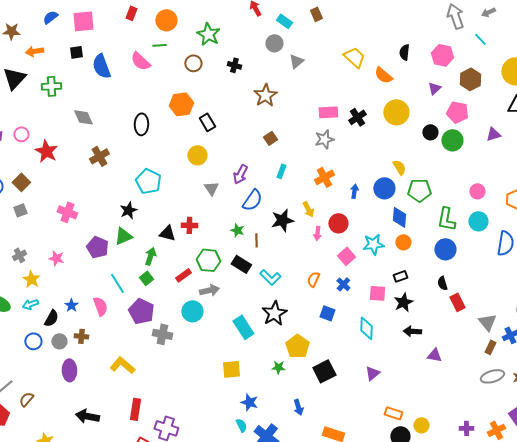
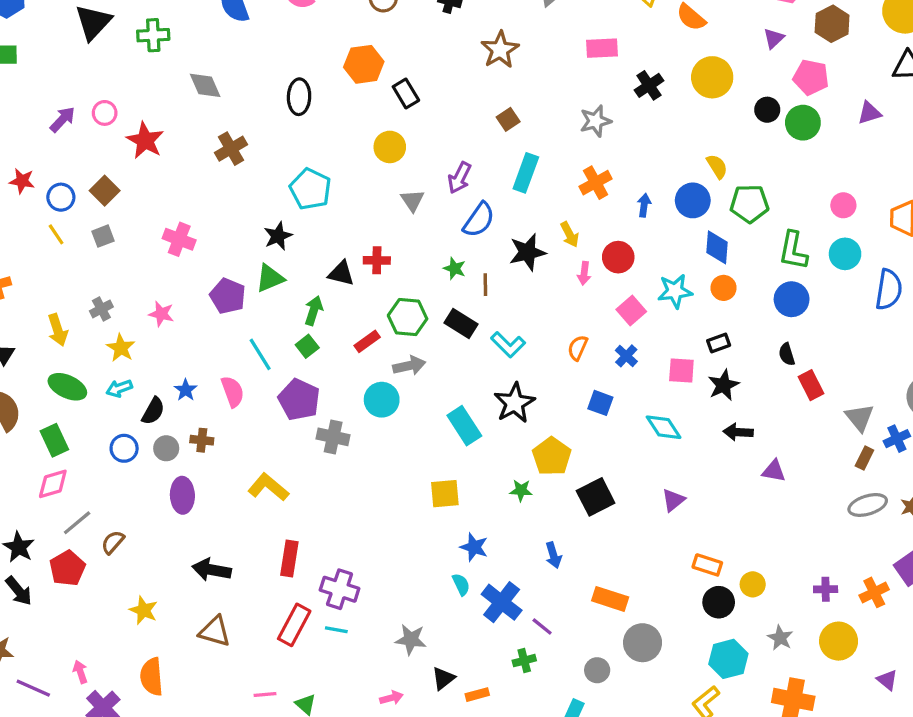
pink rectangle: (328, 112) -> (602, 48), moved
cyan rectangle: (281, 171) -> (526, 173), size x1.6
cyan diamond: (366, 328) -> (664, 427), turned -35

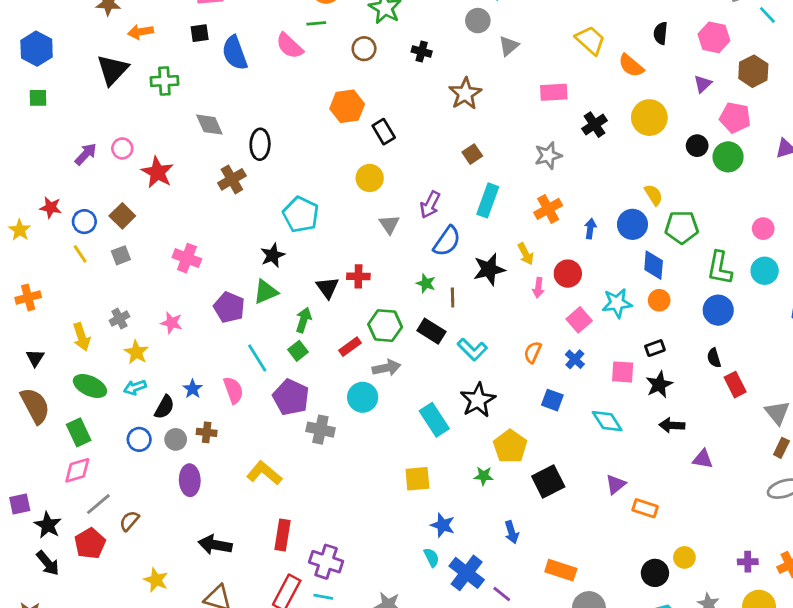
black ellipse: (299, 97) -> (260, 144), moved
black triangle: (341, 273) -> (327, 288), turned 40
orange rectangle: (707, 565) -> (645, 508), moved

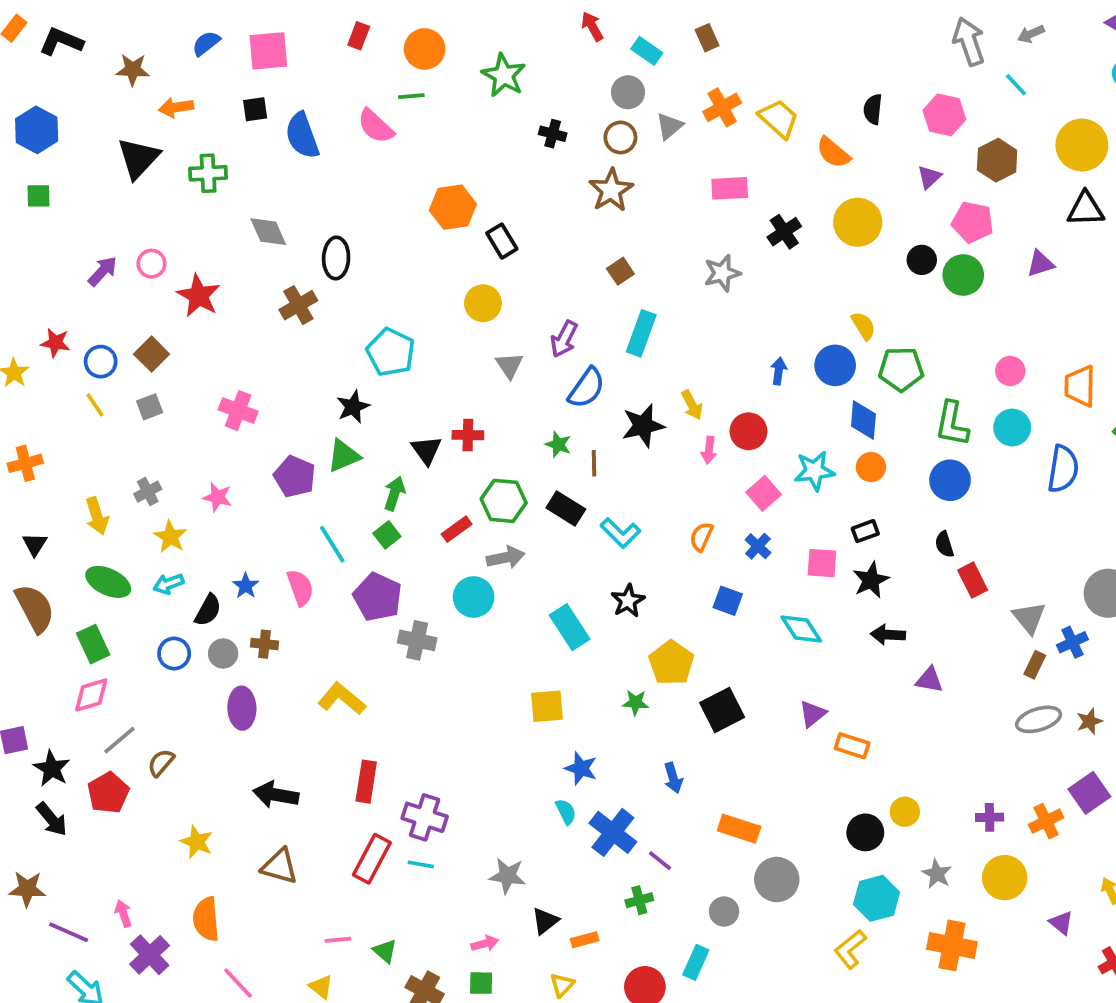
brown circle: (364, 49) -> (620, 137), moved
orange cross: (548, 209) -> (722, 107), moved
black star: (478, 400) -> (628, 601), size x0.7

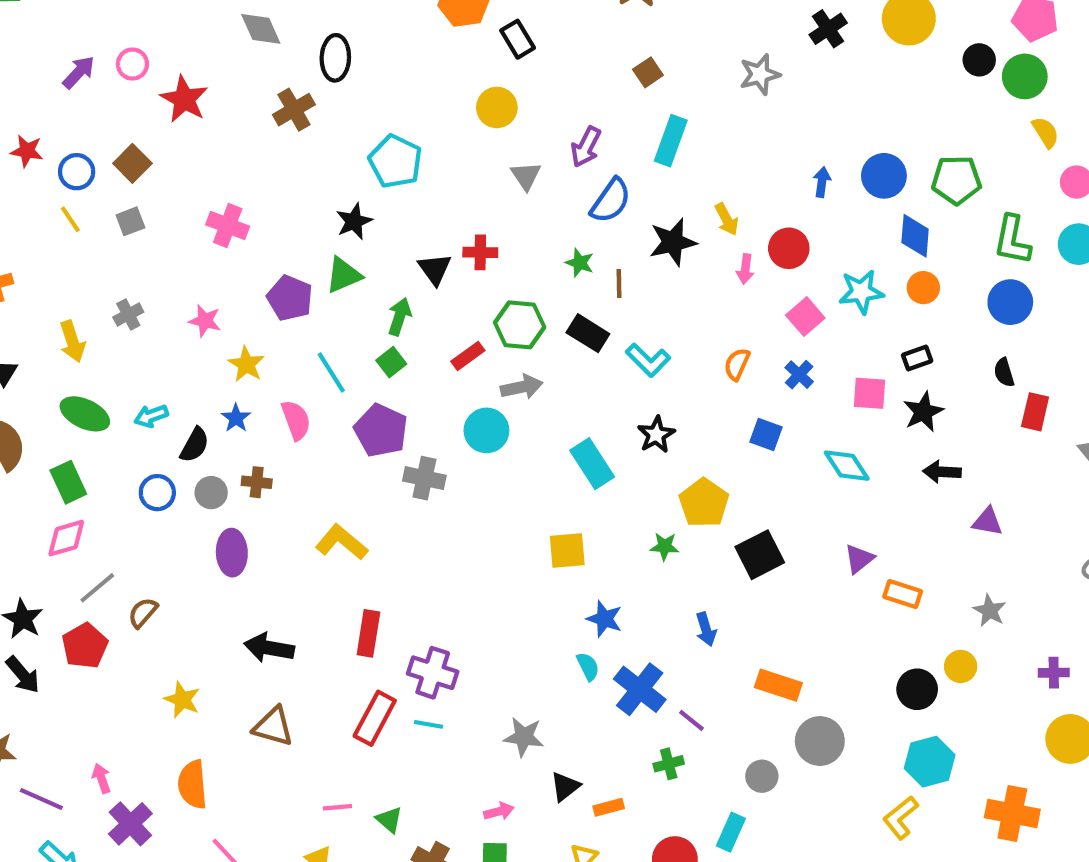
yellow semicircle: (863, 326) -> (1045, 132), moved
yellow star: (170, 537) -> (246, 364), moved
red rectangle: (973, 580) -> (1035, 412), turned 40
gray star: (937, 874) -> (990, 611), moved

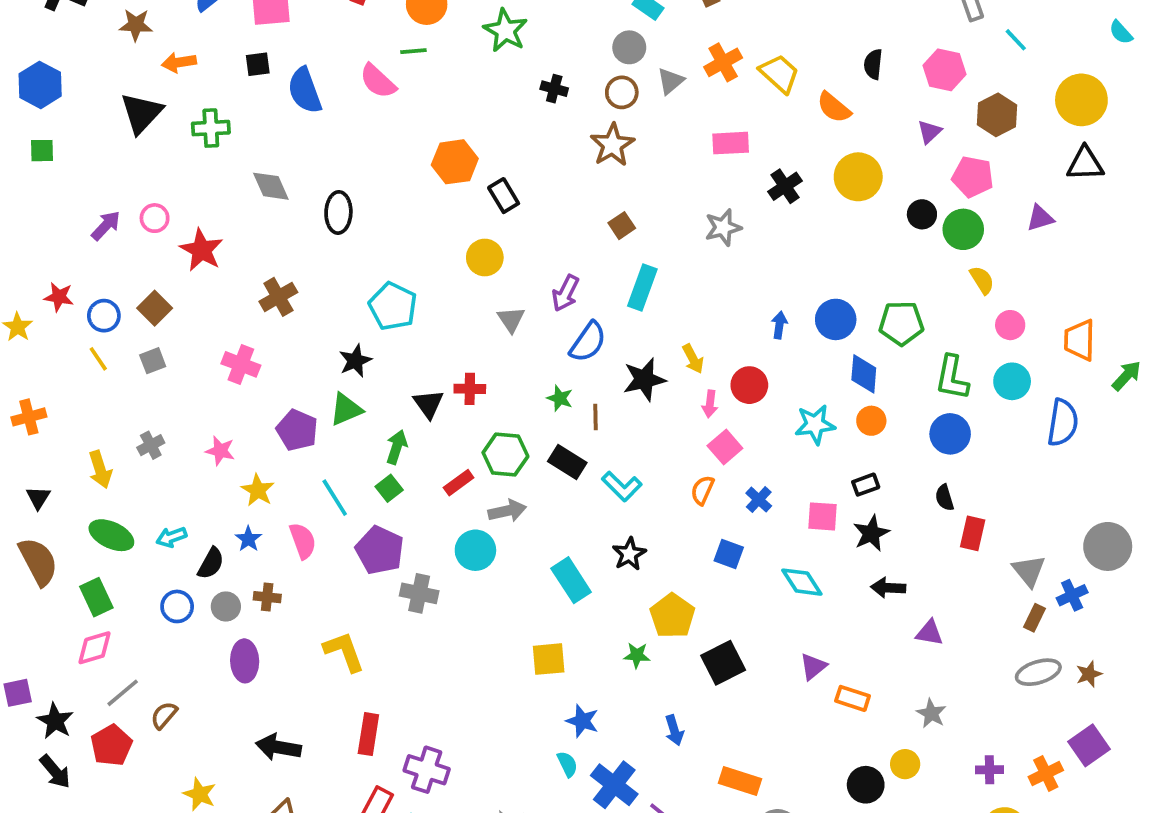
brown cross: (294, 110) -> (278, 297), moved
pink square: (805, 317) -> (725, 447), moved
yellow L-shape: (342, 542) -> (344, 652), turned 30

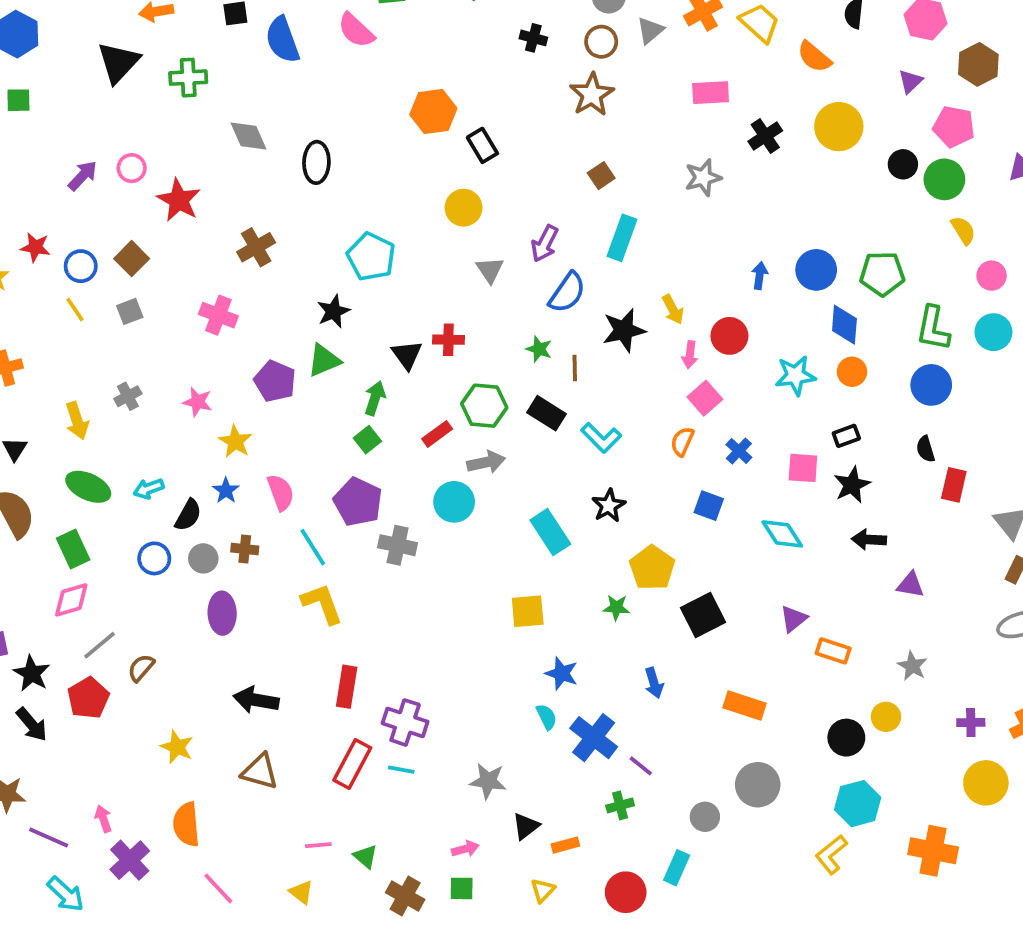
cyan line: (335, 498) -> (313, 547), moved
orange rectangle: (740, 781) -> (745, 706), moved

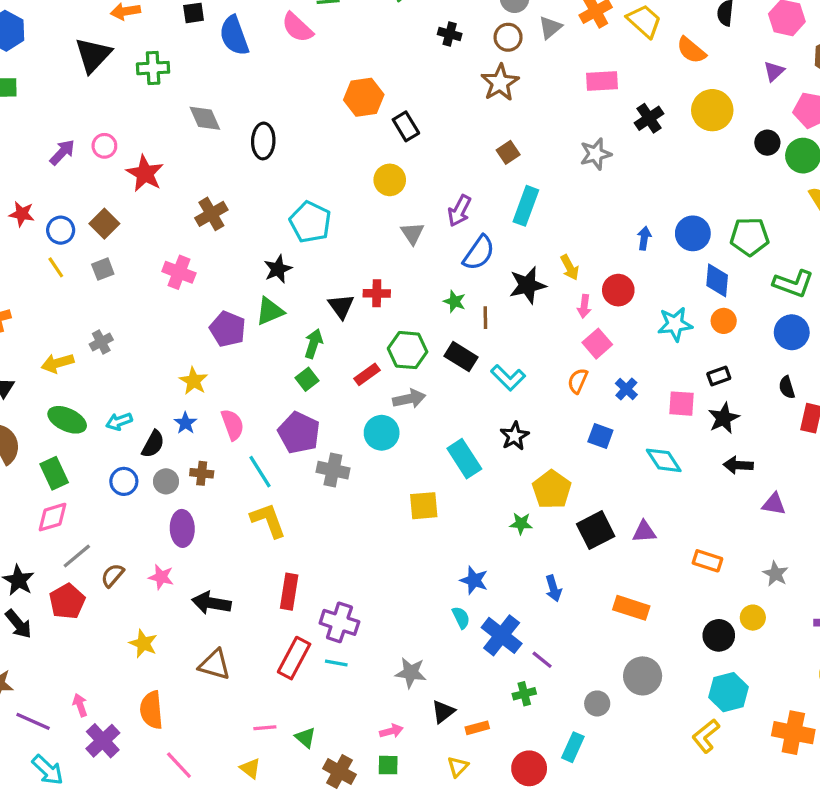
green L-shape: (933, 328) -> (793, 284), turned -81
pink star: (198, 402) -> (161, 577), moved
yellow arrow: (77, 421) -> (57, 363), turned 92
yellow square: (528, 611) -> (424, 506), moved
purple triangle: (794, 619) -> (644, 532), moved, turned 35

